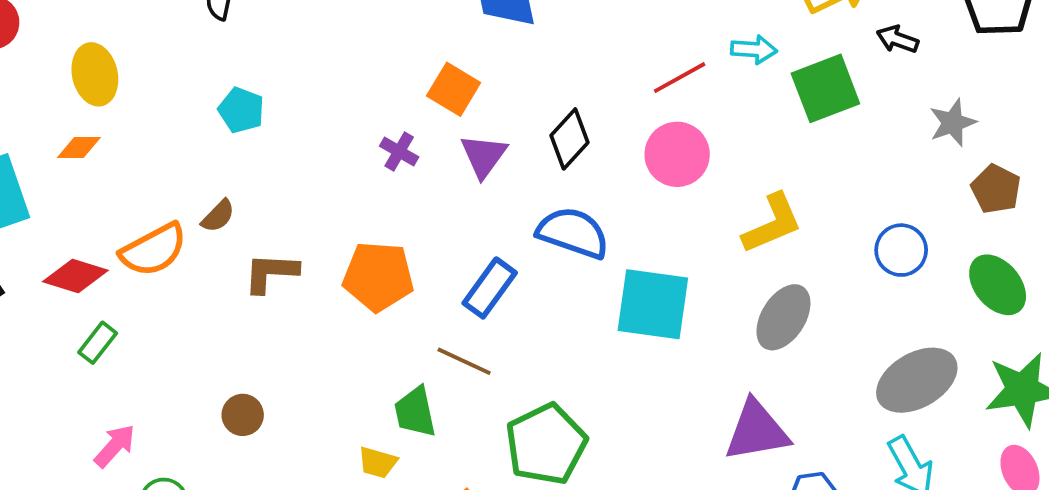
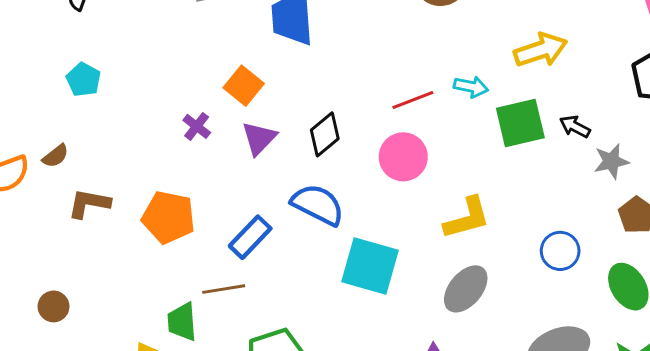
black arrow: (897, 39) -> (575, 127), moved
brown line: (464, 361) -> (224, 289), turned -42

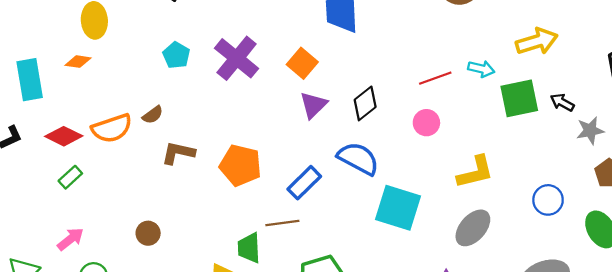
purple cross: (197, 126) -> (237, 58), moved, size x2.0
pink circle: (403, 157) -> (426, 123), size x0.7

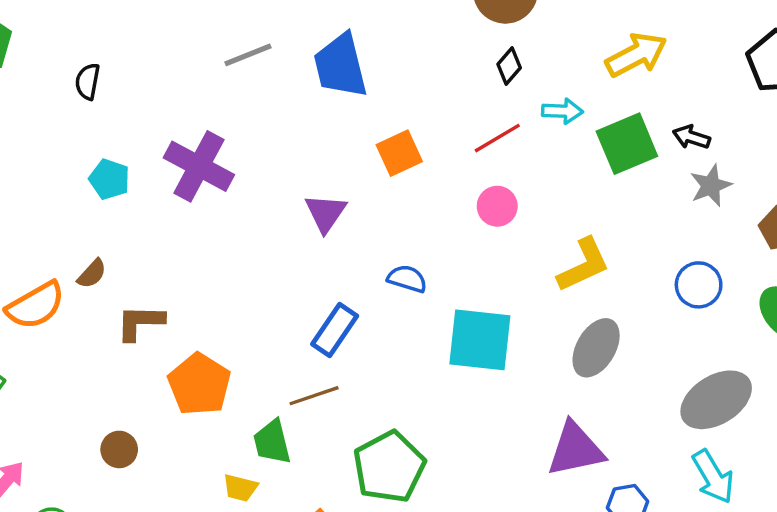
orange square: (302, 63) -> (399, 153), moved, turned 36
black diamond: (365, 103) -> (509, 66), moved, size x0.7
gray star: (590, 131) -> (711, 186), moved
blue semicircle: (358, 159) -> (407, 279), size x0.6
orange pentagon: (240, 165) -> (199, 384), moved, turned 30

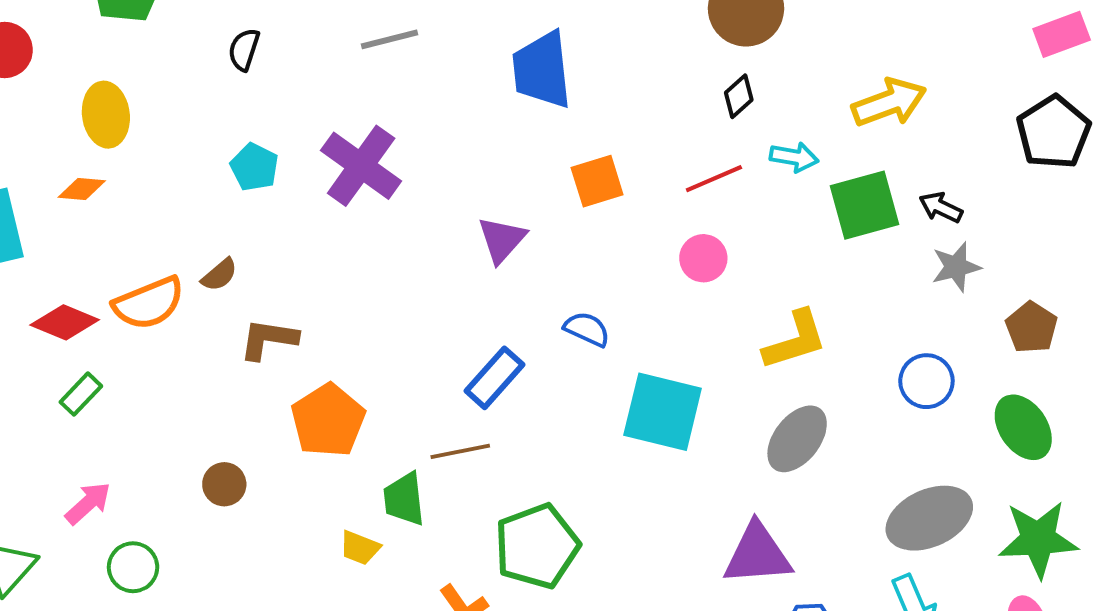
gray line: (248, 55) -> (390, 39), moved

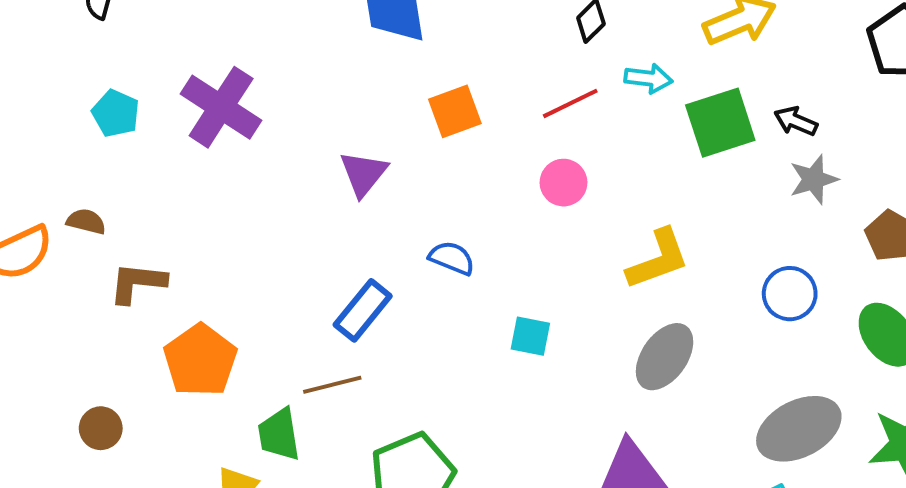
brown semicircle: (219, 275) -> (86, 221), turned -123
cyan square: (663, 412) -> (530, 336), size x0.5

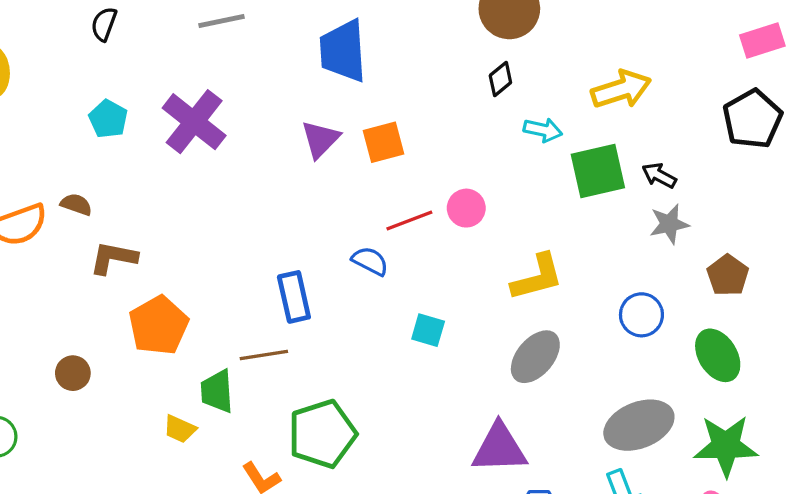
red line: (570, 103) -> (409, 220), moved
purple triangle: (363, 174) -> (320, 139), moved
blue rectangle: (363, 310) -> (294, 297), turned -57

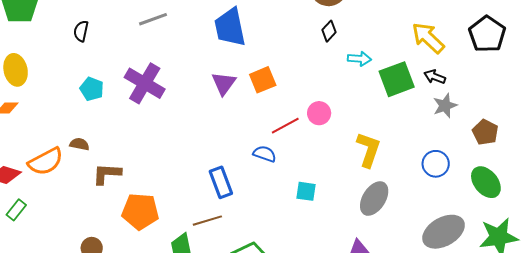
yellow arrow: (621, 89) -> (428, 38), moved, turned -111
yellow L-shape: (537, 277) -> (369, 150), turned -48
orange pentagon: (159, 325) -> (140, 211), turned -30

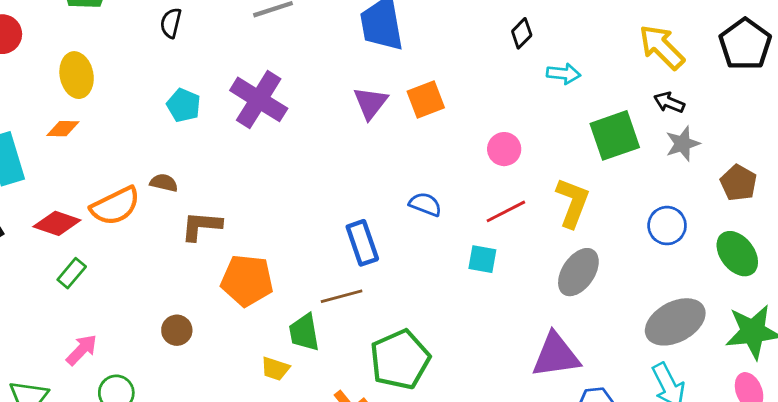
green square: (397, 79) -> (615, 135), moved
red line: (285, 126) -> (506, 211), moved

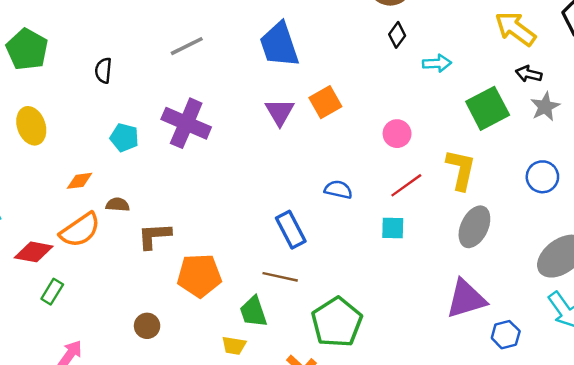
orange diamond: (63, 129) -> (80, 181), moved
brown line: (342, 296) -> (280, 277), turned 36

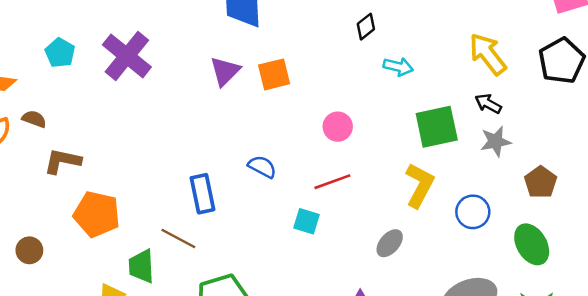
yellow L-shape: (461, 170) -> (419, 185), moved
gray ellipse: (474, 227) -> (390, 243), size x0.7

